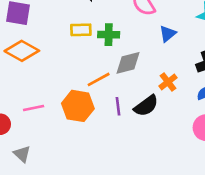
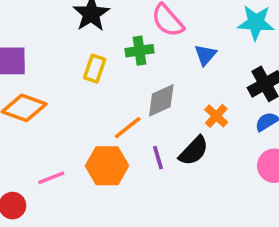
yellow rectangle: (81, 30) -> (95, 69), turned -60
green cross: (109, 35) -> (139, 51), moved

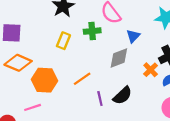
gray diamond: (161, 100) -> (119, 58), moved
orange cross: (216, 116) -> (151, 70), moved
orange hexagon: (107, 166) -> (44, 80), moved

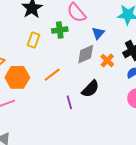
orange cross: (151, 70) -> (107, 60), moved
purple line: (100, 98) -> (69, 102), moved

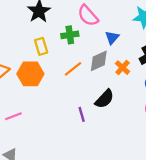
yellow rectangle: (33, 40) -> (41, 46), turned -35
orange line: (52, 75) -> (73, 69), moved
orange hexagon: (17, 77) -> (30, 74), moved

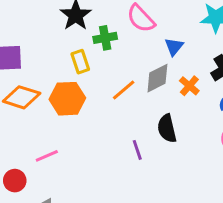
green cross: (70, 35) -> (105, 38), moved
black semicircle: (104, 99) -> (167, 128), turned 125

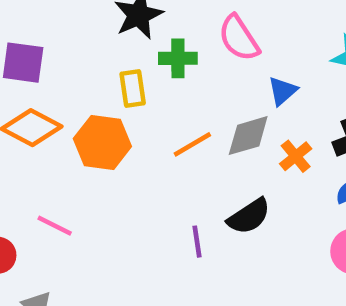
black semicircle: (167, 128) -> (249, 216), turned -120
pink line: (47, 156) -> (55, 226), turned 40

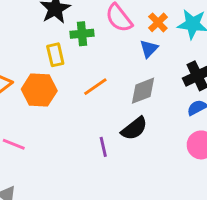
gray diamond: (248, 136) -> (143, 91), moved
orange cross: (296, 156) -> (158, 22), moved

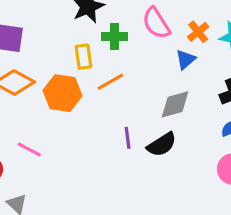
orange line: (95, 87) -> (110, 82), moved
purple line: (103, 147) -> (128, 138), moved

